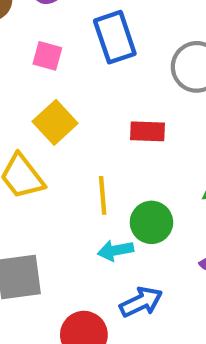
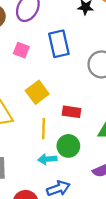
yellow square: (55, 122) -> (37, 92), moved
red rectangle: (147, 131) -> (71, 112), moved

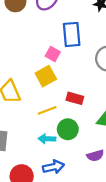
pink square: (21, 50) -> (53, 54), moved
yellow line: (43, 129) -> (47, 110), turned 60

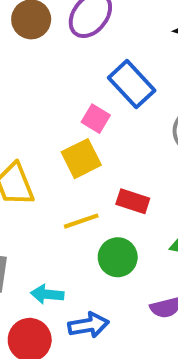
blue rectangle: (72, 34) -> (132, 84), turned -40
cyan arrow: (47, 139) -> (47, 294), moved

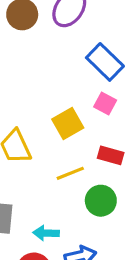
pink square: (96, 119) -> (105, 104), moved

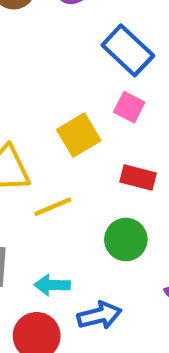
yellow line: (70, 173) -> (53, 207), moved

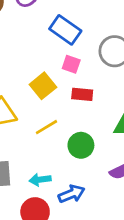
red rectangle: (138, 178) -> (82, 94), moved
yellow line: (53, 207) -> (47, 127), moved

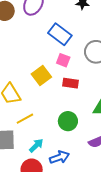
yellow line: (47, 127) -> (25, 119), moved
cyan arrow: (40, 180) -> (36, 146), turned 140

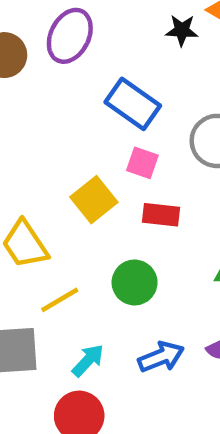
green circle: (68, 121) -> (135, 282), moved
blue arrow: (59, 157) -> (161, 357), moved

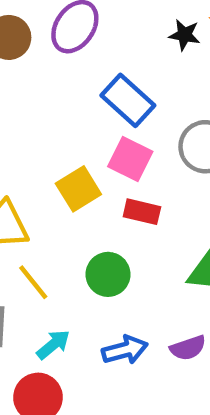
pink square: (142, 163) -> (130, 159), size x1.4
yellow line: (60, 300) -> (33, 282), turned 75

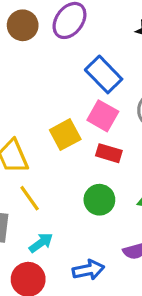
green circle: (108, 274) -> (99, 200), moved
blue arrow: (125, 350) -> (88, 270), moved

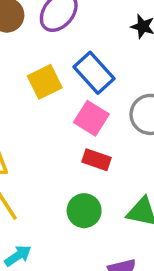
yellow square: (65, 135) -> (45, 82), moved

